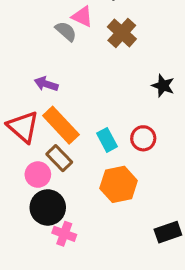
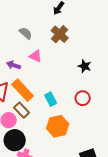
pink triangle: (82, 16) -> (36, 56), moved
red circle: (143, 138) -> (83, 98), moved

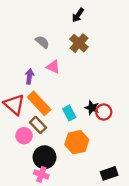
purple arrow: (14, 65) -> (29, 76), turned 80
black star: (85, 66) -> (92, 108), moved
black circle: (15, 140) -> (45, 157), moved

